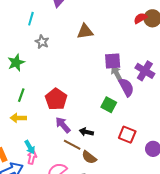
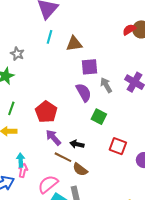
cyan line: (31, 19) -> (50, 37), moved
gray star: (42, 42) -> (17, 54), moved
purple square: (113, 61) -> (89, 67), moved
purple semicircle: (126, 87) -> (84, 93), moved
cyan arrow: (30, 147) -> (21, 160), turned -152

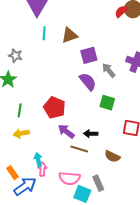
brown semicircle: (80, 169) -> (112, 156), moved
pink semicircle: (48, 184) -> (69, 178), turned -125

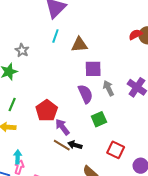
green square: (107, 103) -> (99, 119), turned 35
purple arrow: (66, 131) -> (62, 127), moved
brown line: (79, 149) -> (62, 145), moved

